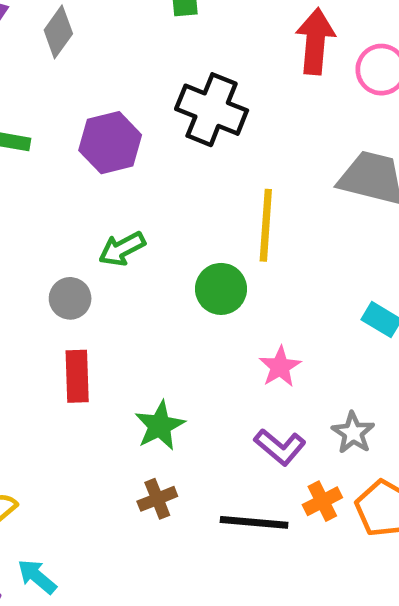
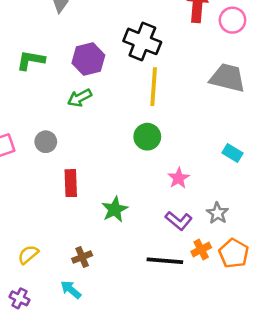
yellow line: (266, 225) -> (154, 87), moved
green arrow: (122, 249) -> (80, 98), moved
gray circle: (70, 298) -> (46, 142), moved
brown cross: (157, 499) -> (82, 257), moved
cyan arrow: (37, 577) -> (71, 290), moved

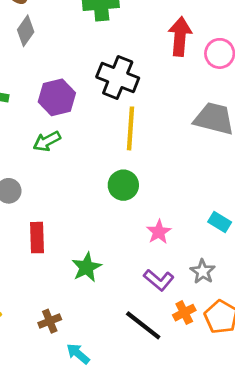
cyan rectangle: (232, 153) -> (220, 222), moved
black line: (165, 261) -> (143, 325), turned 33
cyan arrow: (71, 290) -> (78, 354), moved

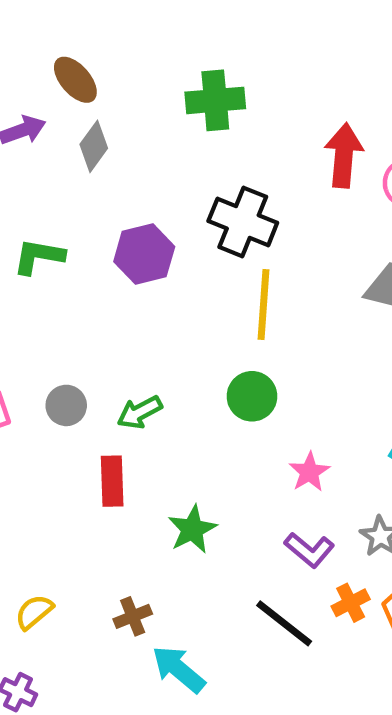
green arrow: (47, 141) -> (140, 412), moved
cyan arrow: (78, 354) -> (179, 669), size x1.4

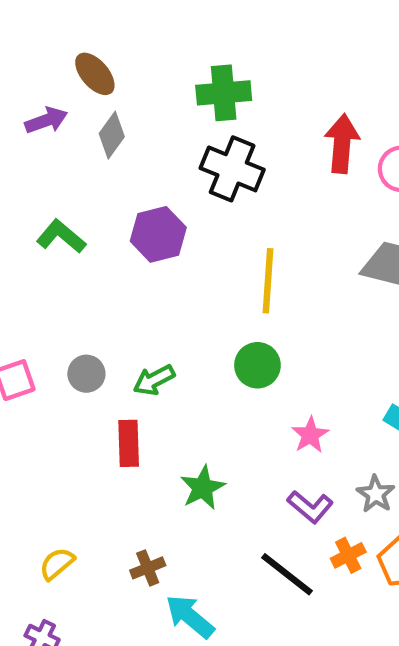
black cross: (243, 222) -> (232, 169), moved
green L-shape: (39, 256) -> (61, 236), turned 30

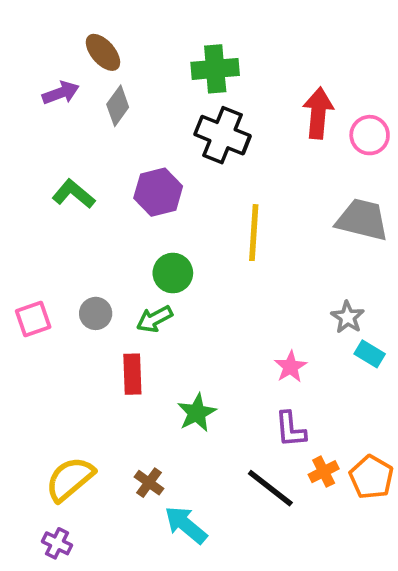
green circle: (257, 365) -> (173, 273), moved
gray star: (376, 494) -> (348, 317), moved
purple L-shape: (310, 507) -> (291, 429), turned 45
yellow semicircle: (57, 564) -> (70, 479), size x1.6
brown cross: (148, 568) -> (149, 483), turned -32

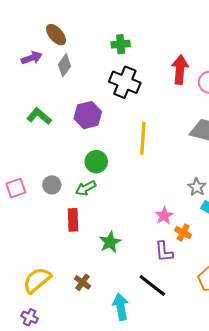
green cross: (215, 69) -> (121, 44), size x0.7
orange cross: (324, 472) -> (183, 233), moved, turned -35
cyan arrow: (186, 525) -> (121, 307), moved, turned 40

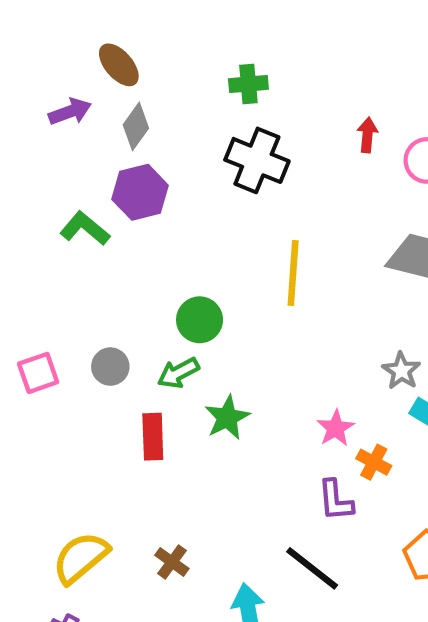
red arrow: (180, 70) -> (367, 135), size x0.6
purple hexagon: (88, 115) -> (140, 192), moved
green star: (110, 242) -> (227, 418), moved

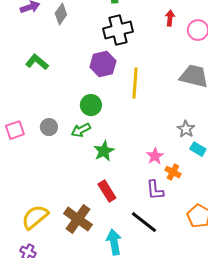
black cross: (257, 160) -> (118, 30), turned -36
purple hexagon: (140, 192) -> (103, 64), moved
red rectangle: (153, 437) -> (107, 191), moved, turned -30
brown cross: (172, 562) -> (78, 219), size x1.8

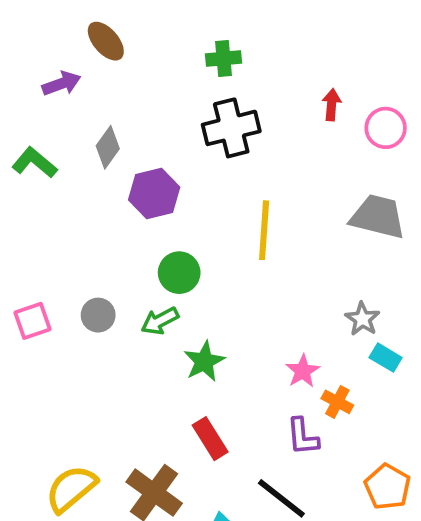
gray diamond: (61, 14) -> (108, 147), moved
green L-shape: (37, 62) -> (34, 163), moved
purple hexagon: (103, 64) -> (154, 194), moved

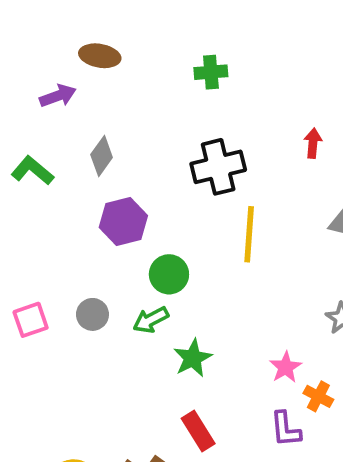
brown ellipse: (106, 41) -> (100, 56), turned -39
red arrow: (332, 105) -> (313, 143), moved
black cross: (231, 128) -> (218, 167), moved
purple hexagon: (154, 194) -> (123, 222), moved

